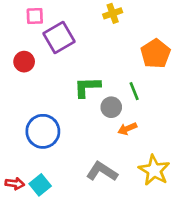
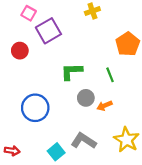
pink square: (35, 16) -> (29, 13), turned 32
gray circle: (111, 107) -> (86, 98), moved
cyan square: (40, 185) -> (56, 152), moved

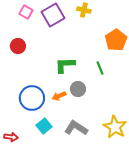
yellow cross: (92, 11) -> (84, 10), turned 32
purple square: (48, 31) -> (53, 15), moved
orange arrow: (105, 106) -> (59, 96), moved
cyan square: (56, 152) -> (44, 126), moved

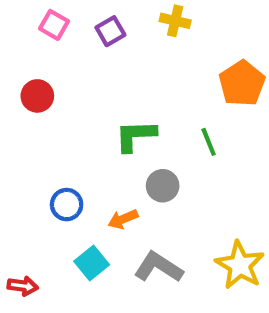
purple square: (53, 15) -> (110, 31), size x0.6
orange arrow: (59, 96) -> (123, 219), moved
blue circle: (32, 98) -> (67, 205), size x0.6

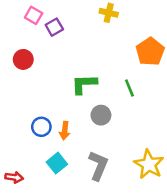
purple square: (110, 31) -> (54, 27), moved
orange arrow: (123, 219) -> (65, 131), moved, turned -60
gray L-shape: (158, 267) -> (98, 166), turned 80

